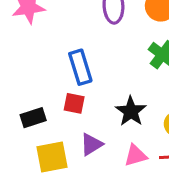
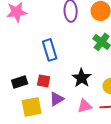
red square: (74, 103) -> (44, 81), moved

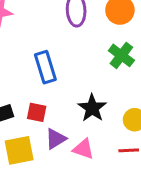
pink triangle: (85, 106) -> (83, 149), moved, turned 35

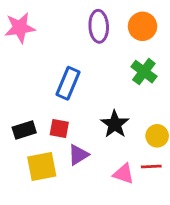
blue rectangle: (45, 67) -> (68, 83), turned 40
pink triangle: (83, 149) -> (124, 174), moved

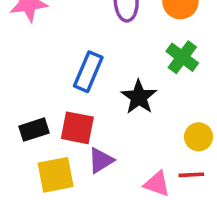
black star: (115, 124) -> (139, 97), moved
red square: (59, 129) -> (77, 128), size x1.4

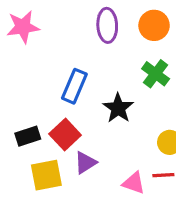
red square: (77, 128) -> (65, 135), turned 36

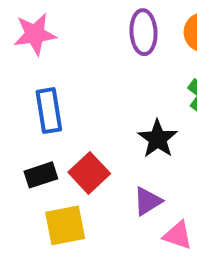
blue rectangle: (74, 86) -> (49, 111), moved, turned -32
purple triangle: (85, 163) -> (148, 201), moved

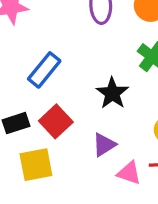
blue rectangle: (49, 111) -> (44, 70), moved, turned 48

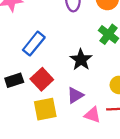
yellow square: (36, 165) -> (45, 109), moved

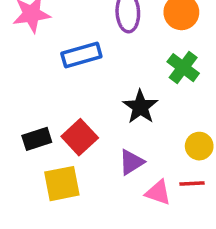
blue rectangle: (34, 44) -> (81, 55), moved, turned 35
yellow square: (45, 109) -> (62, 184), moved

